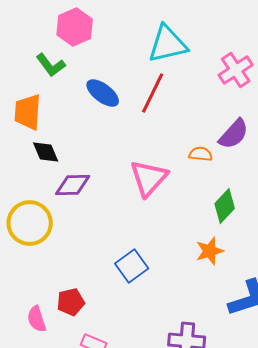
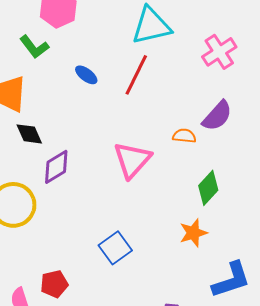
blue ellipse: (103, 93) -> (86, 75), size x0.7
purple diamond: (73, 185) -> (56, 167), turned -30

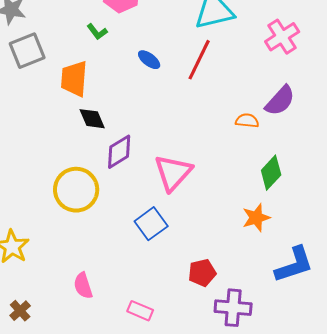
green L-shape: (34, 47) -> (97, 32), size x0.7
pink triangle: (132, 160) -> (173, 173), moved
blue square: (115, 248) -> (151, 224), moved
red pentagon: (54, 284) -> (202, 273), moved

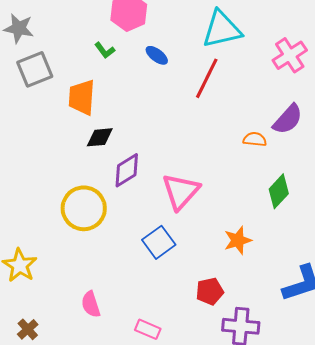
blue ellipse: (149, 60) -> (157, 55), moved
black diamond: (92, 119) -> (100, 137), turned -72
orange star: (256, 218) -> (238, 240), moved

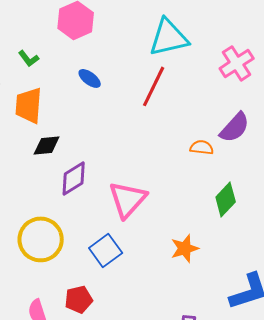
green L-shape: (105, 50) -> (29, 58), moved
blue ellipse: (157, 55) -> (90, 78), moved
yellow circle: (84, 208) -> (41, 239), moved
red pentagon: (210, 291) -> (79, 299), moved

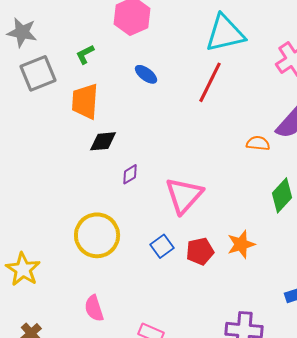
green L-shape: (29, 58) -> (85, 54), turned 100
purple diamond: (74, 178) -> (130, 174), size x0.6
blue square: (106, 250) -> (162, 246), size x0.7
red pentagon: (79, 299) -> (200, 251), moved

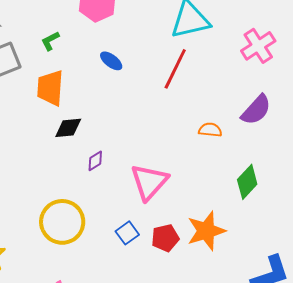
orange semicircle: (258, 143) -> (210, 130), moved
orange star: (241, 244) -> (206, 231), size x1.4

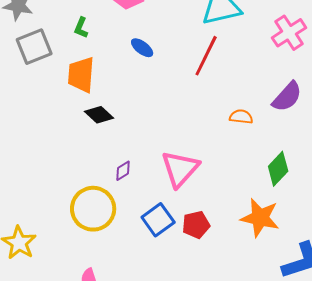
green L-shape: (50, 41) -> (81, 28), turned -40
black diamond: (68, 128) -> (99, 115), turned 48
purple diamond: (95, 161) -> (123, 171), moved
orange star: (206, 231) -> (260, 218), moved, turned 30
blue square: (127, 233) -> (158, 220), size x1.4

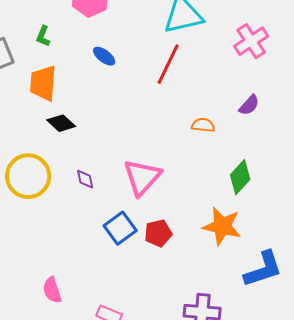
purple semicircle: (287, 97) -> (249, 105), size x0.7
purple diamond: (123, 171) -> (85, 179), turned -70
yellow circle: (93, 209) -> (28, 176), moved

